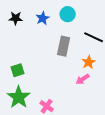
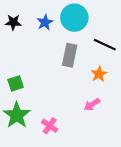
cyan circle: (68, 14) -> (74, 18), size x1.5
pink arrow: (83, 79) -> (92, 105), moved

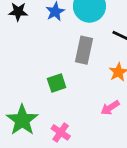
green square: (16, 83) -> (57, 83), moved

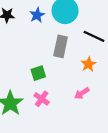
pink cross: (61, 132) -> (42, 99), moved

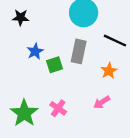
blue star: (37, 15) -> (35, 51), moved
green square: (38, 73) -> (54, 65), moved

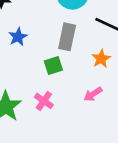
green square: (54, 65) -> (53, 65), moved

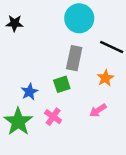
blue star: (18, 37) -> (29, 92), moved

